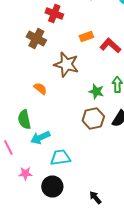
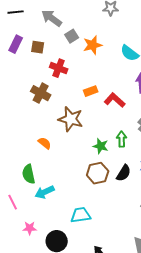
cyan trapezoid: (60, 158) -> (81, 215), moved

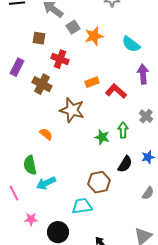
purple rectangle: (16, 44) -> (17, 67), moved
brown hexagon: (98, 173) -> (99, 182), moved

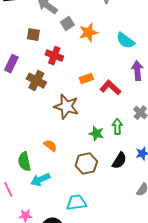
orange semicircle: (46, 134) -> (50, 146), moved
brown hexagon: (99, 182) -> (86, 164), moved

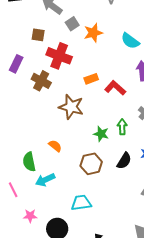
red cross: (54, 56) -> (59, 56), size x1.4

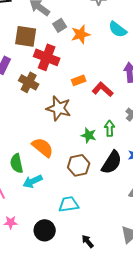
brown square: (38, 35) -> (26, 36), size x1.6
cyan semicircle: (130, 41) -> (118, 29), moved
orange semicircle: (55, 146) -> (43, 147), size x1.6
black semicircle: (124, 161) -> (112, 162), size x1.4
pink star: (30, 216) -> (11, 222), moved

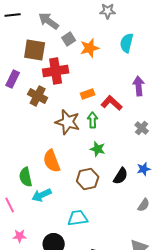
cyan semicircle: (118, 29) -> (127, 43), turned 66
red cross: (47, 57) -> (56, 71), turned -30
green arrow: (110, 128) -> (93, 120), moved
orange semicircle: (43, 147) -> (52, 161), turned -150
black semicircle: (112, 162) -> (121, 176), size x0.7

